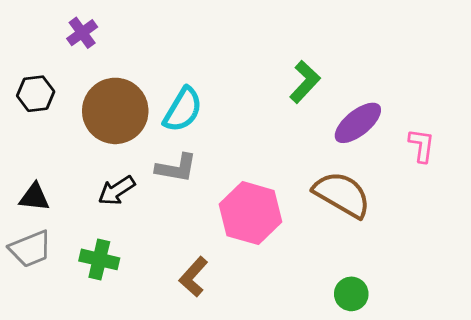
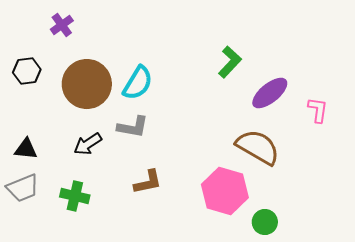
pink hexagon: (250, 213) -> (225, 191), moved
brown L-shape: (193, 277) -> (148, 182), moved, turned -144

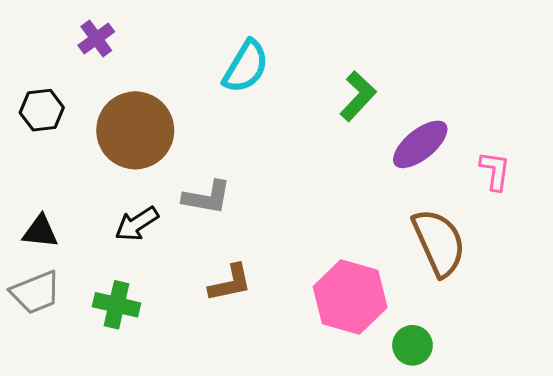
cyan semicircle: (138, 83) -> (246, 67), moved
brown semicircle: (258, 147) -> (439, 243), moved, turned 36

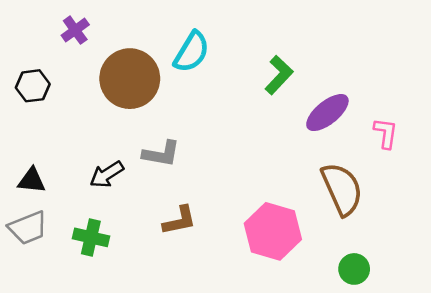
brown circle: (135, 130) -> (130, 79), moved
green circle: (412, 345) -> (354, 269), moved

